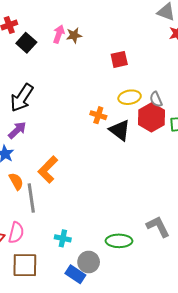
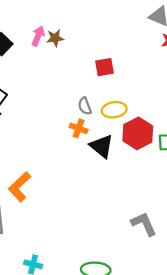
gray semicircle: (156, 99) -> (85, 106), moved
gray L-shape: (158, 227) -> (144, 224), moved

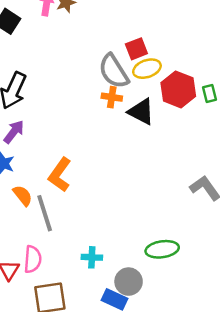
red square: (104, 67) -> (136, 49), moved
gray semicircle: (85, 106) -> (114, 71), size x1.8

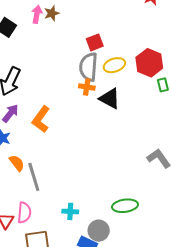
red square: (136, 49) -> (95, 42), moved
gray semicircle: (114, 71) -> (88, 67), turned 36
red hexagon: (178, 89) -> (149, 63), moved
orange L-shape: (60, 175) -> (41, 119), moved

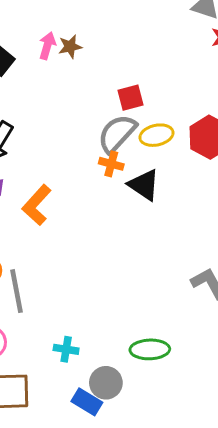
gray semicircle: (88, 67) -> (117, 134), turned 32

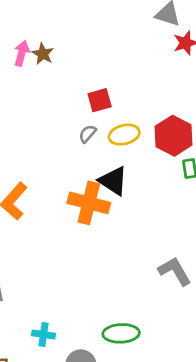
brown star: (70, 47) -> (43, 54), turned -30
gray semicircle: (117, 134) -> (88, 134), size x0.5
orange cross: (111, 164) -> (89, 203), moved, size x1.8

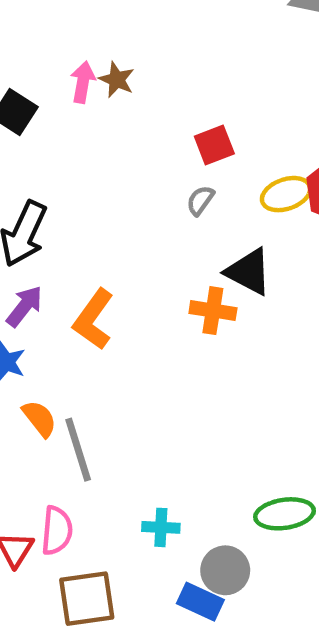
yellow ellipse: (124, 135) -> (286, 194), moved
orange cross: (89, 203) -> (213, 311), size x0.7

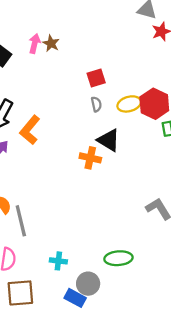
gray semicircle: (200, 200) -> (96, 104), moved, turned 128
orange L-shape: (93, 319) -> (30, 130), moved

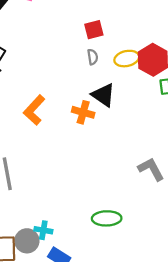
orange L-shape: (30, 130) -> (34, 110), moved
cyan cross: (58, 261) -> (43, 230), moved
gray circle: (88, 284) -> (27, 241), moved

